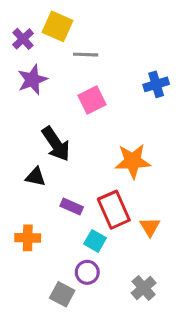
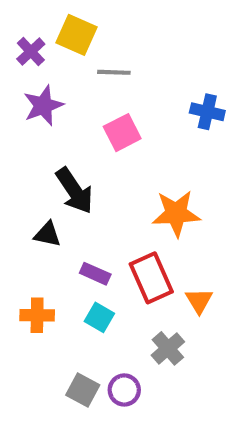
blue cross: (156, 84) -> (207, 112), turned 30
cyan square: (95, 241) -> (99, 317), moved
purple circle: (87, 272) -> (124, 390), moved
gray cross: (144, 288) -> (168, 348), moved

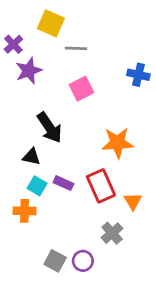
purple cross: (31, 52) -> (13, 44), moved
cyan square: (99, 317) -> (37, 186), moved

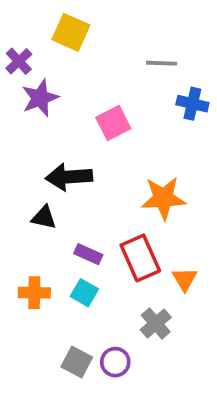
gray line: (76, 48) -> (162, 63), moved
black arrow: (50, 128) -> (69, 177), turned 120
cyan square: (37, 186) -> (84, 293), moved

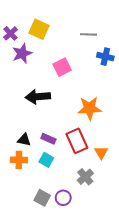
yellow square: (71, 32) -> (39, 29), moved
black triangle: (44, 217) -> (24, 140), moved

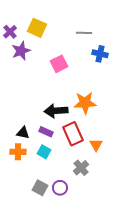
black arrow: (38, 97) -> (56, 111), moved

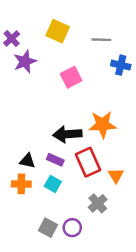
yellow square: (37, 28) -> (58, 31), moved

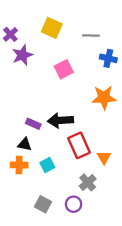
orange star: (103, 125) -> (104, 98), moved
purple rectangle: (55, 160) -> (33, 124), moved
cyan square: (53, 184) -> (47, 165), turned 32
purple circle: (72, 228) -> (74, 204), moved

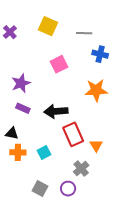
purple star: (22, 55) -> (21, 83), moved
purple rectangle: (33, 124) -> (23, 108), moved
black triangle: (25, 144) -> (12, 133), moved

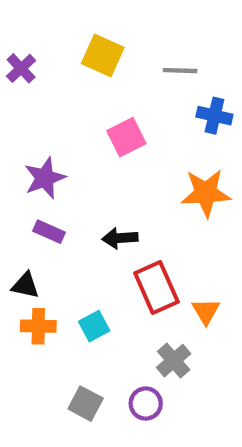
black arrow: (56, 111) -> (120, 238), size x0.7

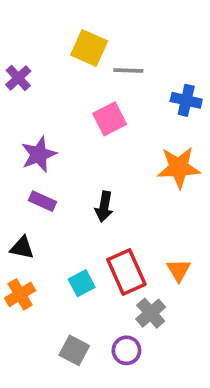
purple cross: (21, 68) -> (18, 78), moved
gray line: (180, 71) -> (128, 70), moved
black arrow: (120, 238) -> (104, 207), turned -76
red rectangle: (156, 288) -> (126, 272), moved
orange cross: (38, 326) -> (20, 294), moved, turned -32

